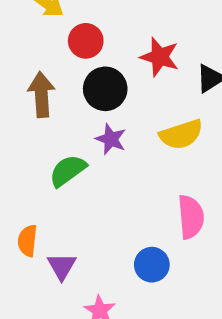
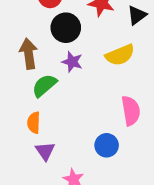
brown arrow: (41, 95) -> (29, 54), moved
orange semicircle: (27, 241) -> (34, 123), moved

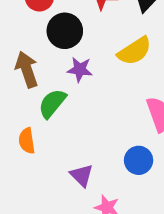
orange semicircle: (34, 123) -> (27, 141), moved
purple triangle: (45, 151) -> (82, 175), moved

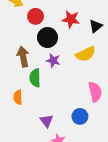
green semicircle: (52, 103) -> (35, 78), turned -48

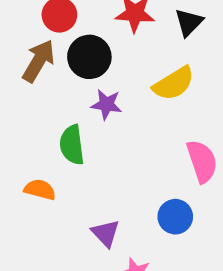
brown arrow: (23, 57) -> (39, 61), moved, turned 48
orange semicircle: (18, 97) -> (40, 190), turned 112

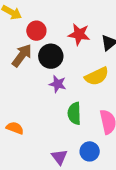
green semicircle: (72, 145) -> (74, 113), moved
purple triangle: (105, 233) -> (59, 157), moved

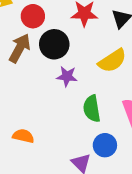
blue circle: (90, 151) -> (105, 145), moved

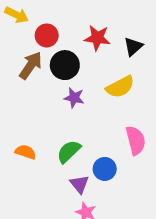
green semicircle: (92, 109) -> (69, 151), moved, turned 50

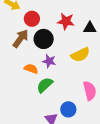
black triangle: (133, 46) -> (90, 28), turned 40
green semicircle: (69, 151) -> (45, 85), moved
orange semicircle: (26, 152) -> (31, 69), moved

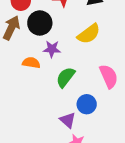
green semicircle: (45, 85) -> (66, 77), moved

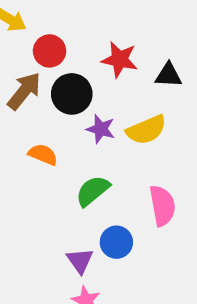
purple star: (52, 49) -> (101, 129), moved

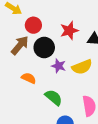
red star: (120, 60) -> (69, 31), turned -30
green semicircle: (93, 191) -> (54, 97), turned 78

